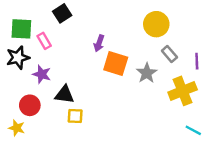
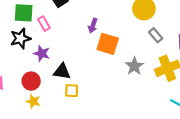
gray star: (147, 73) -> (134, 66), moved
yellow star: (17, 128) -> (33, 101), moved

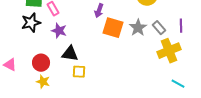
gray rectangle: (156, 35) -> (159, 28), moved
purple star: (42, 53) -> (59, 31), moved
gray star: (134, 66) -> (138, 28), moved

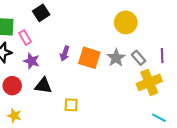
purple arrow: (99, 11) -> (65, 54), moved
red circle: (41, 63) -> (12, 86), moved
yellow square: (79, 72) -> (71, 105), moved

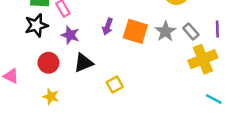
black triangle: (43, 86) -> (83, 63), turned -30
yellow square: (71, 105) -> (115, 85), turned -32

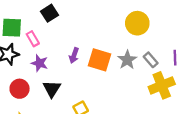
black triangle: (83, 63) -> (52, 89), turned -36

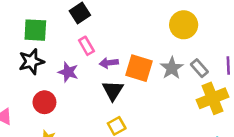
pink rectangle: (33, 39) -> (86, 46), moved
purple arrow: (74, 55) -> (109, 63), turned 64
black triangle: (52, 89) -> (113, 90), moved

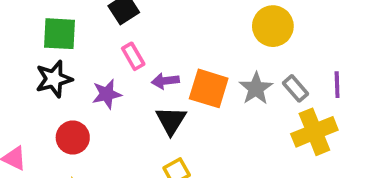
purple star: (68, 72) -> (107, 94), turned -30

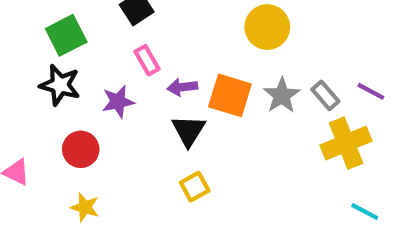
yellow circle: (273, 26) -> (267, 27), moved
green square: (60, 34) -> (66, 35), turned -30
black star: (54, 79) -> (60, 85), turned 30
purple line: (337, 85) -> (371, 91), turned -60

